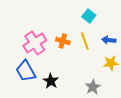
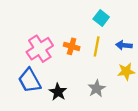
yellow line: (85, 41) -> (97, 46), turned 30
gray star: (93, 87) -> (97, 88), moved

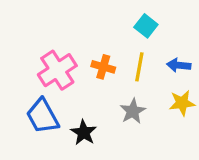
gray star: (97, 88) -> (133, 111), moved

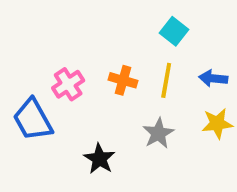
pink cross: (57, 70) -> (68, 84), size x0.7
blue trapezoid: (43, 116) -> (33, 120), moved

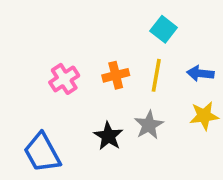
orange cross: (123, 80) -> (116, 75), turned -30
blue trapezoid: (33, 120) -> (42, 153), moved
black star: (99, 159) -> (108, 136), moved

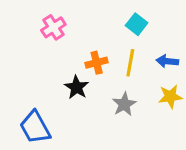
pink cross: (64, 79) -> (53, 27), moved
black star: (108, 136) -> (77, 87), moved

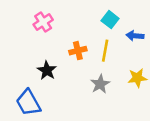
blue arrow: (167, 61) -> (135, 36), moved
black star: (77, 87) -> (47, 70), moved

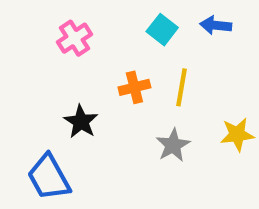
cyan square: (110, 20) -> (162, 30), moved
blue arrow: (135, 36) -> (216, 25), moved

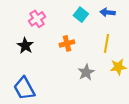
yellow line: (181, 87) -> (106, 43), moved
black star: (81, 122) -> (25, 46), moved

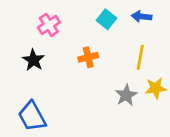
gray star: (86, 72) -> (126, 95), moved

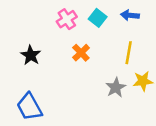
pink cross: (49, 25) -> (67, 19), moved
orange cross: (88, 57) -> (81, 53), turned -30

